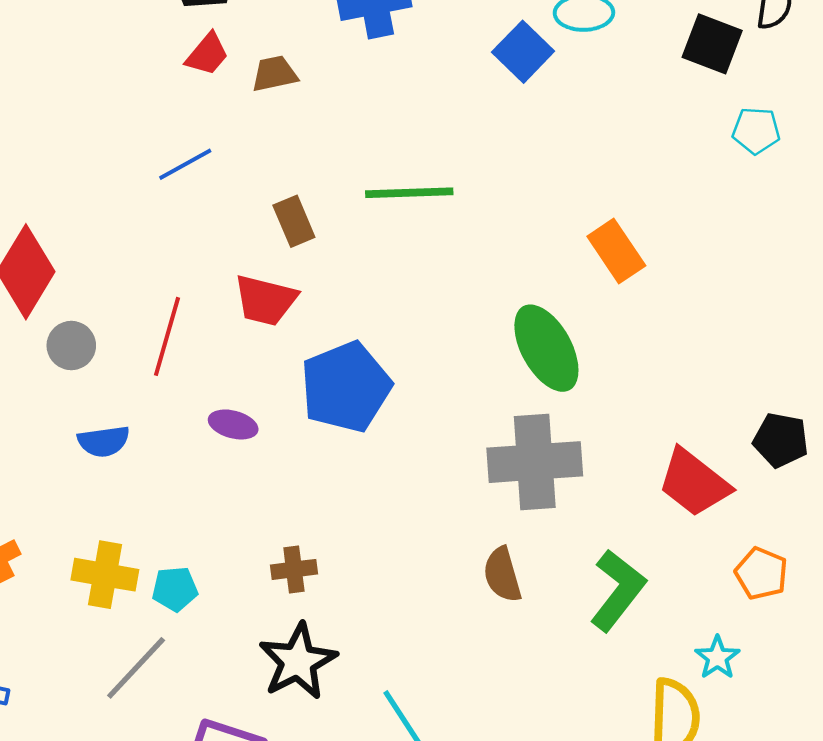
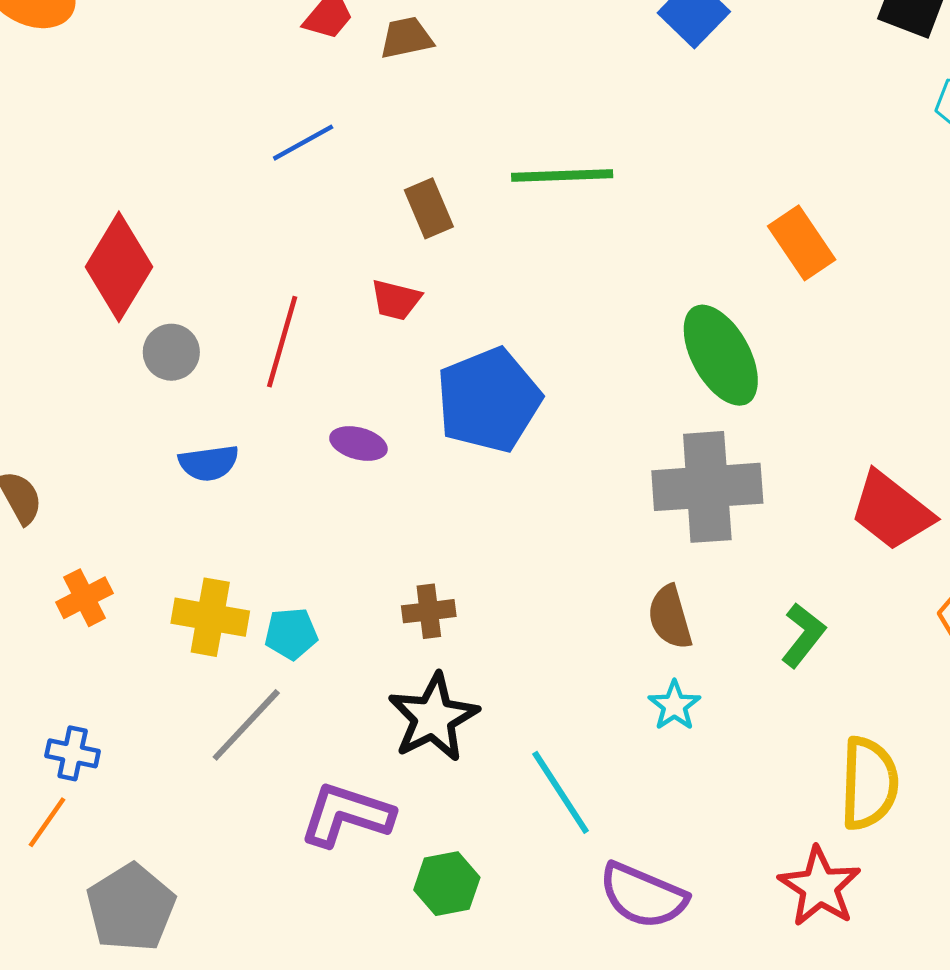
red trapezoid: (265, 300) -> (396, 300), size x0.7
green L-shape: (618, 590) -> (803, 635), size x0.7
cyan star: (717, 658) -> (674, 706), moved

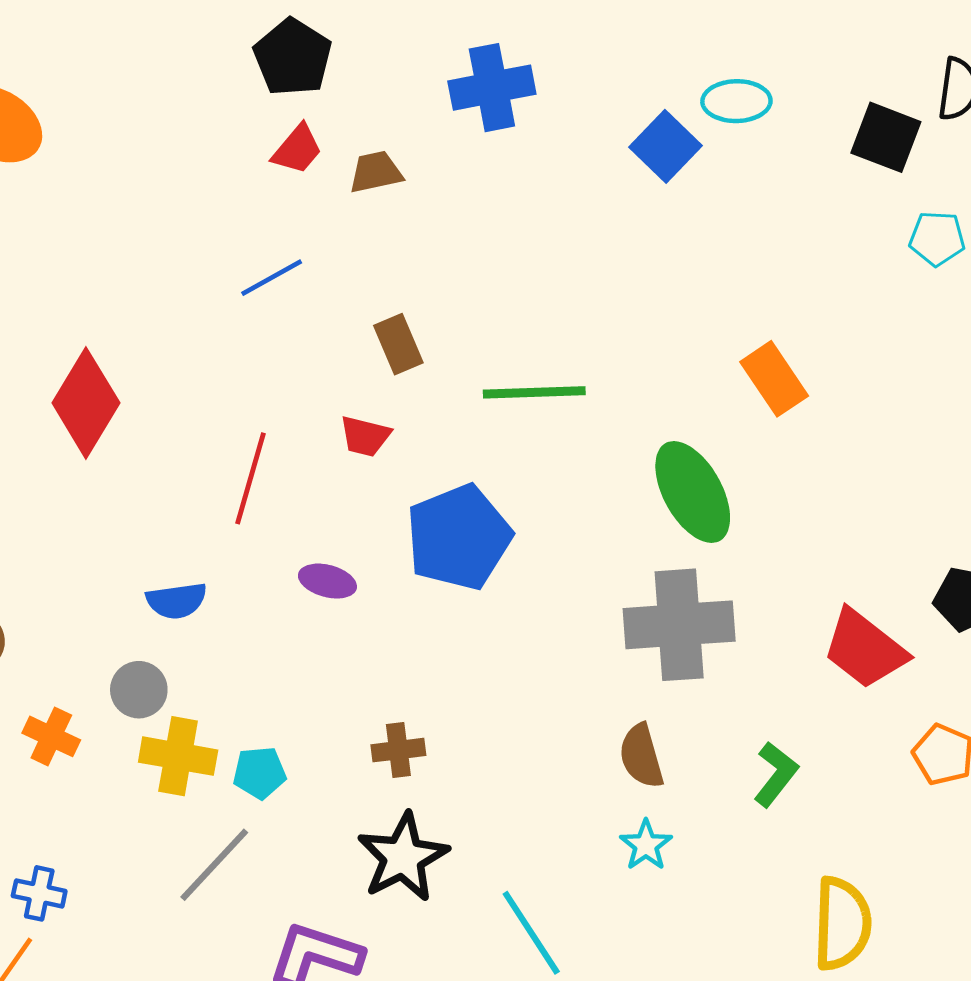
green line: (562, 175) -> (534, 392), moved
gray circle: (171, 352) -> (139, 690), moved
orange cross: (84, 598) -> (51, 736), turned -38

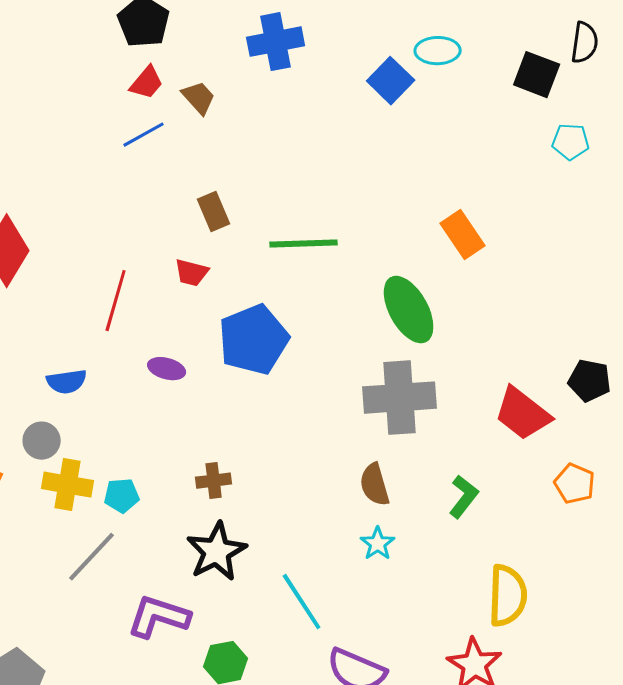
brown trapezoid: (376, 172) -> (199, 98), turned 60
blue line: (272, 278) -> (144, 135), moved

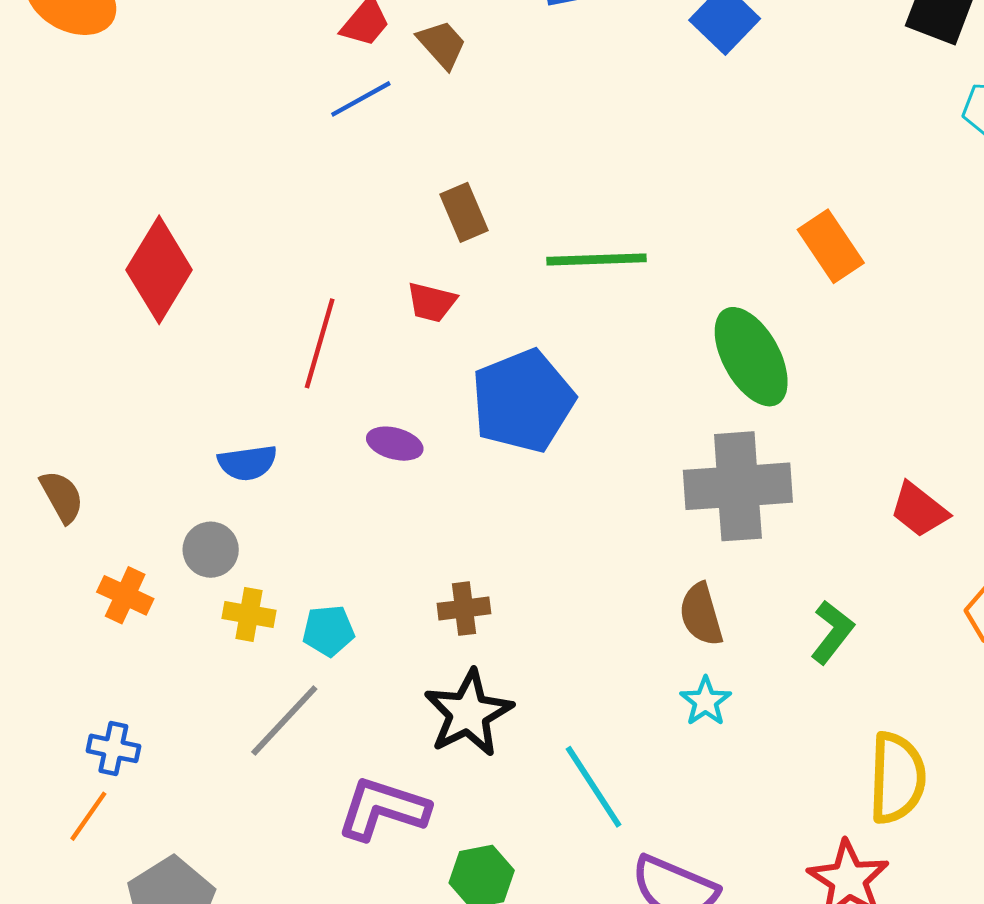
red trapezoid: (523, 414) -> (919, 510), size x0.7
yellow cross: (68, 485) -> (249, 614), size x0.7

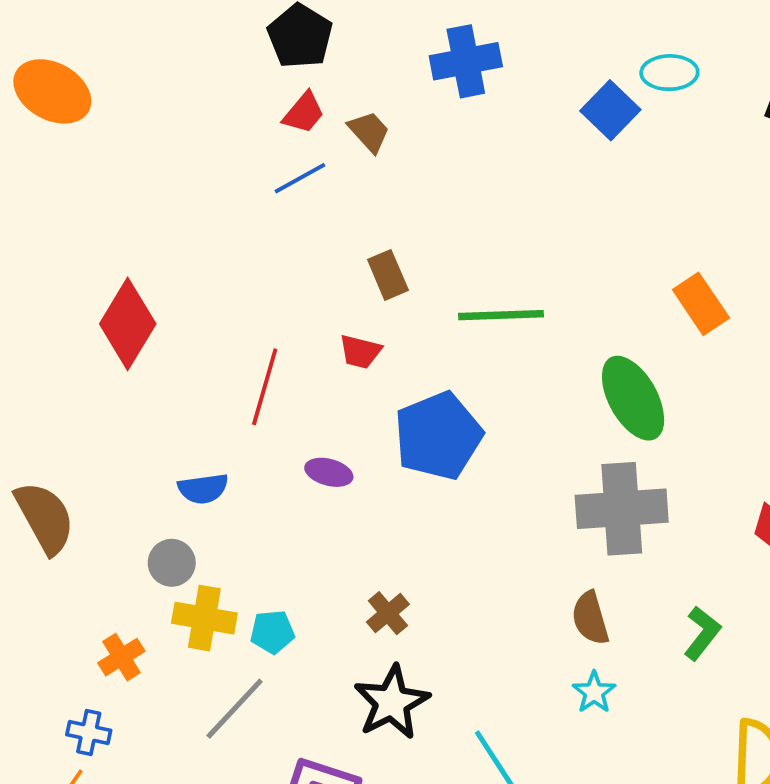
brown semicircle: (62, 497) -> (45, 518), size x1.6
orange cross: (125, 595) -> (121, 657), moved, turned 33
brown cross: (464, 609) -> (388, 613), turned -33
yellow cross: (249, 614) -> (204, 618), size x1.4

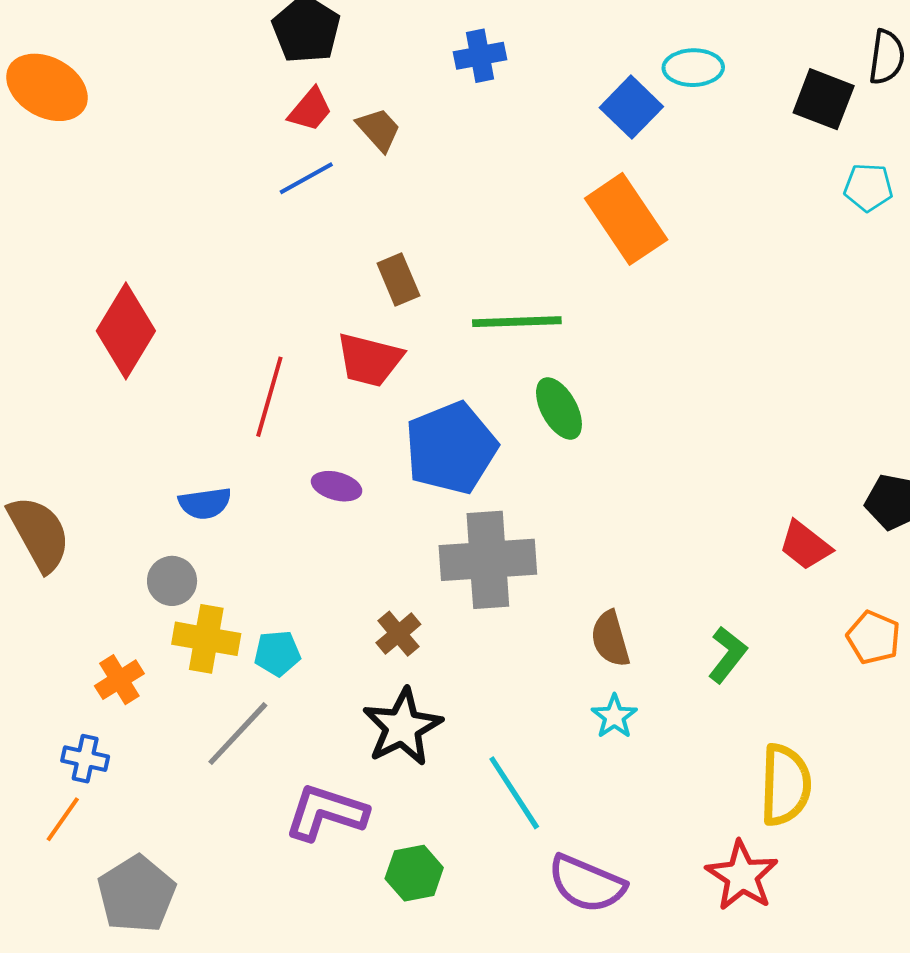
blue cross: (466, 61) -> (480, 56), size x0.7
orange rectangle: (701, 304) -> (626, 219), moved, size x1.4
red trapezoid: (360, 352) -> (369, 360), size x1.5
green ellipse: (633, 398) -> (559, 409), moved, size x0.7
gray cross: (622, 509) -> (488, 560), moved

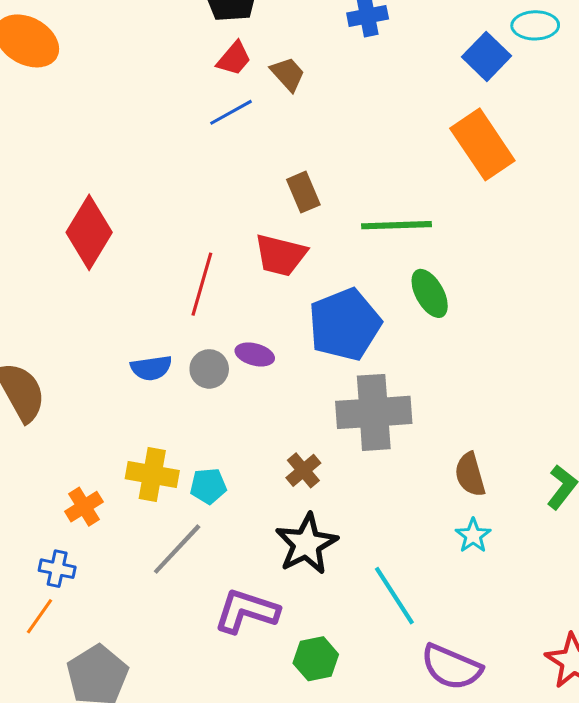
gray circle: (172, 581) -> (209, 369), moved

